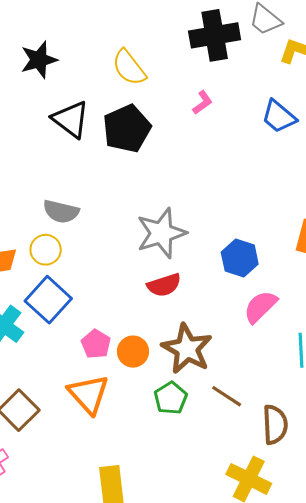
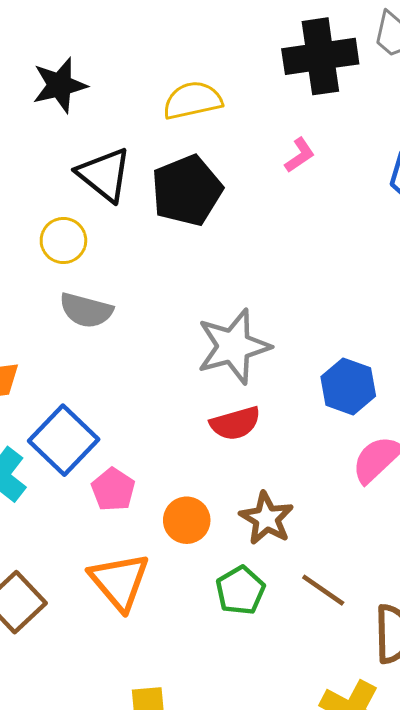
yellow semicircle: (129, 68) -> (193, 100), turned 114
yellow circle: (46, 250) -> (63, 241), moved
pink pentagon: (96, 344) -> (113, 490), moved
brown star: (187, 349) -> (267, 518), size x0.7

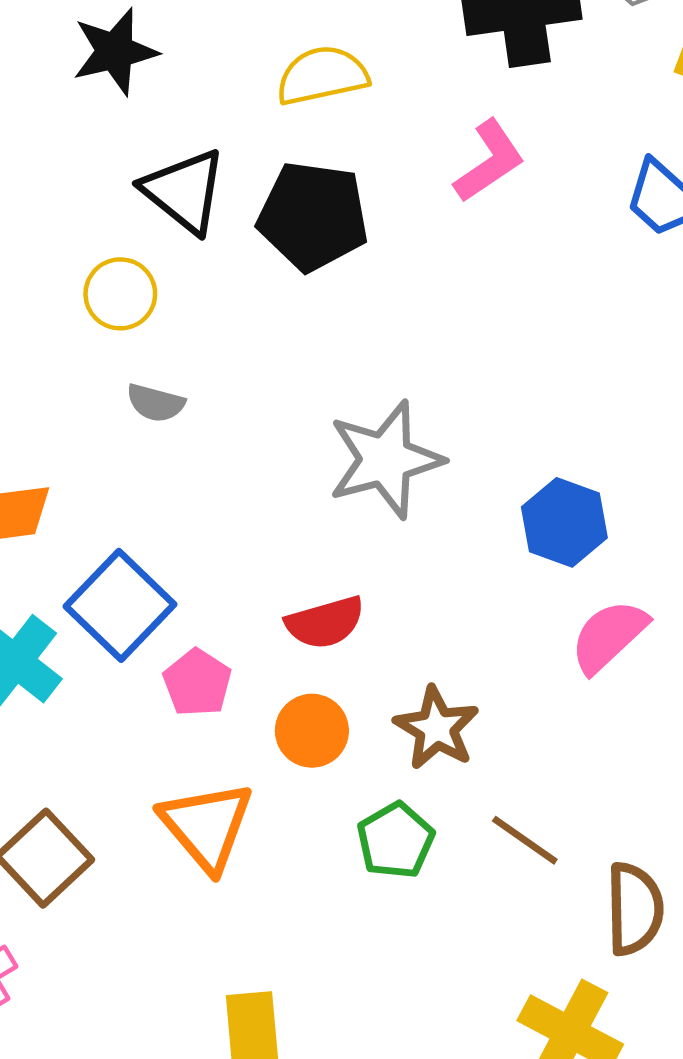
pink L-shape: (300, 155) -> (489, 161), size x1.5
black pentagon: (187, 190) -> (313, 216), turned 30
gray semicircle: (86, 310) -> (156, 403), size x0.7
red semicircle: (235, 423) -> (325, 622), moved

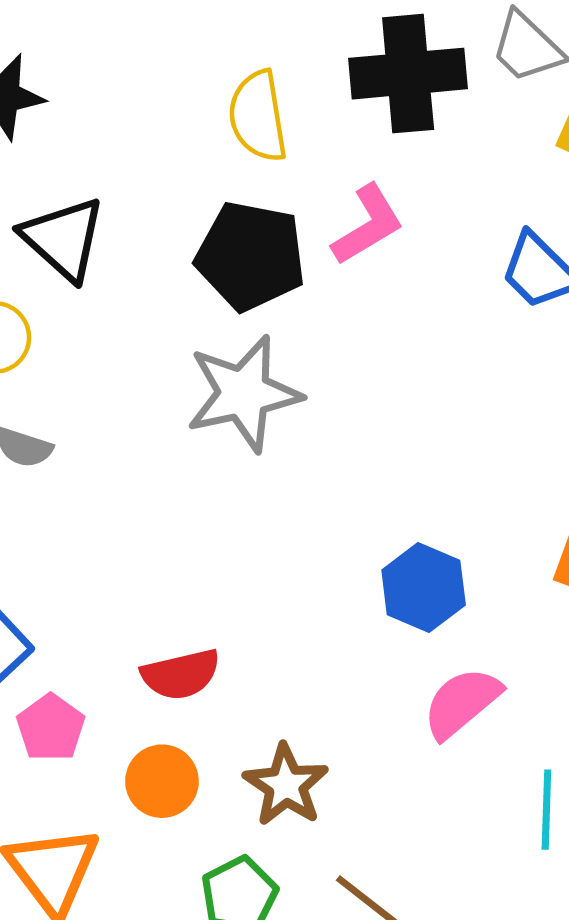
yellow semicircle: (322, 76) -> (258, 116), moved, turned -90
black pentagon: (313, 216) -> (251, 256), moved
gray star: (385, 460) -> (244, 394), moved

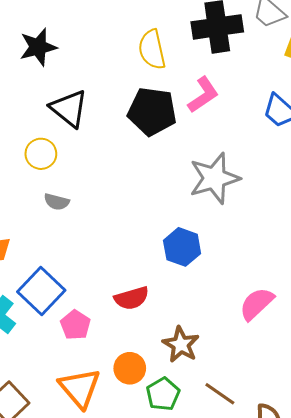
gray star: (244, 394) -> (214, 178), moved
blue hexagon: (424, 587) -> (182, 247), moved
orange circle: (162, 781) -> (130, 368), moved

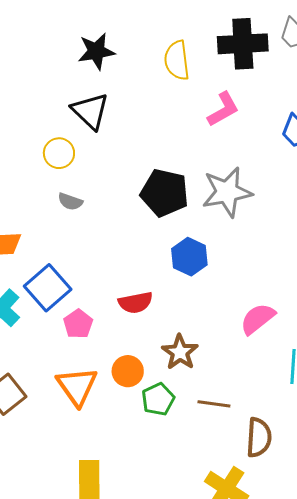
black star: (38, 47) -> (96, 51), moved
black pentagon: (152, 111) -> (165, 193), moved
brown line: (220, 394) -> (214, 404), turned -32

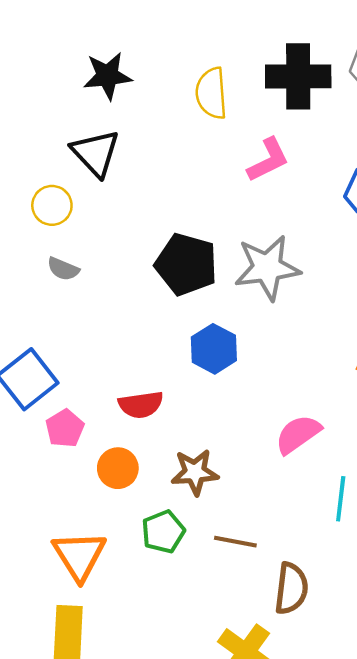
brown star: (180, 352) -> (195, 472), turned 30
orange circle: (128, 371) -> (118, 468), moved
orange triangle: (77, 386) -> (79, 556), moved

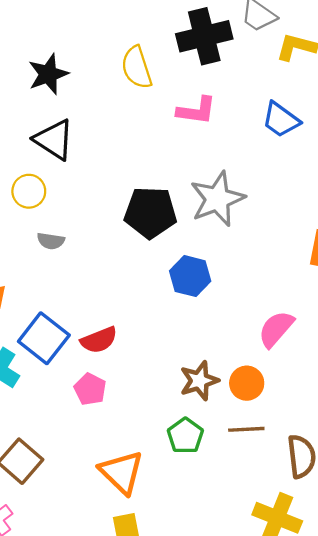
pink L-shape: (268, 160) -> (196, 111), turned 48
red semicircle: (141, 405) -> (99, 340), moved
pink pentagon: (65, 428) -> (90, 389), moved
orange circle: (118, 468) -> (247, 383), moved

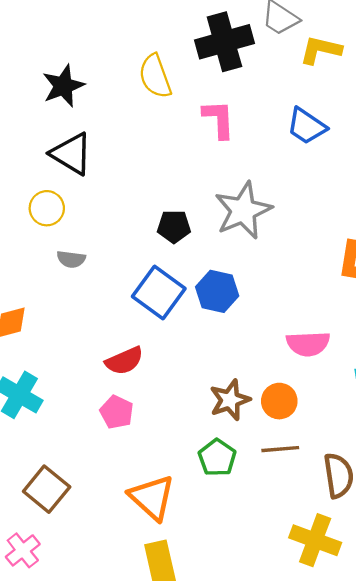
pink L-shape: (196, 111) -> (219, 119), turned -99
black pentagon: (150, 212) -> (174, 227), size x0.6
pink semicircle: (276, 329) -> (308, 344), turned -132
blue square: (44, 338) -> (159, 293), moved

